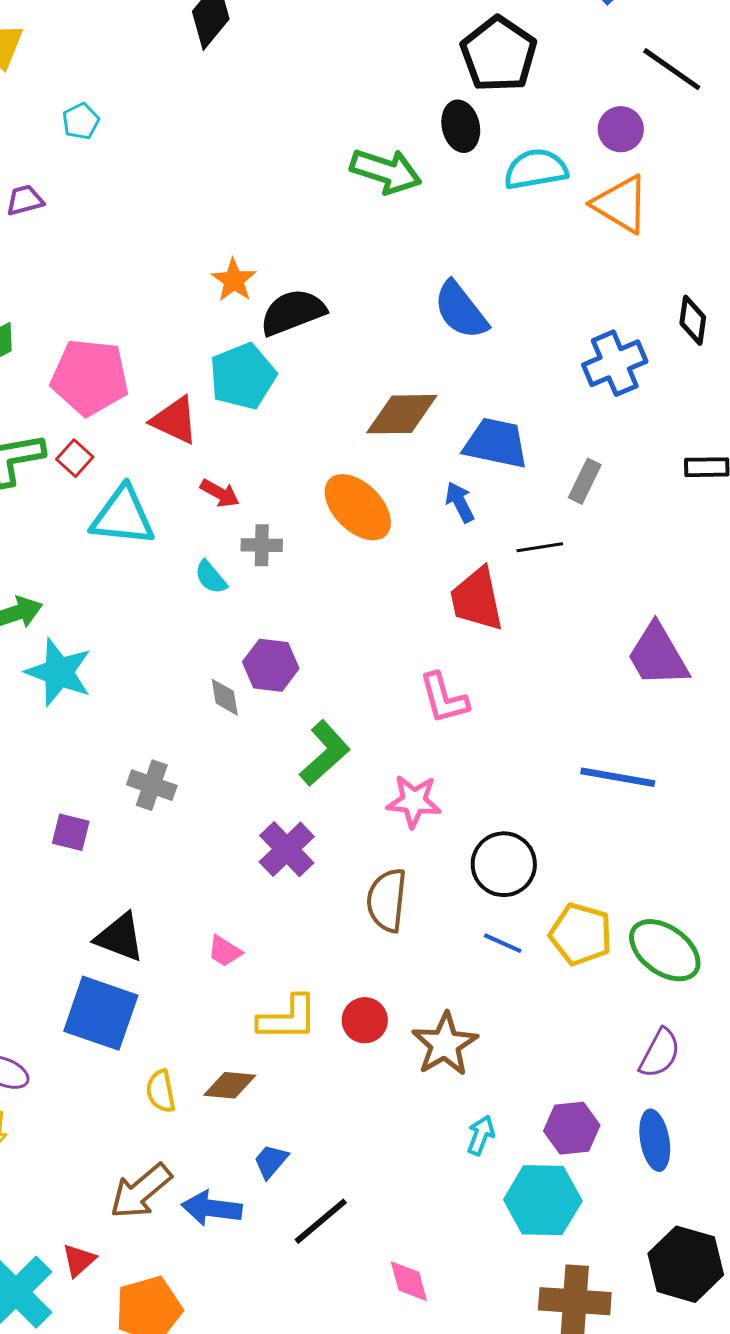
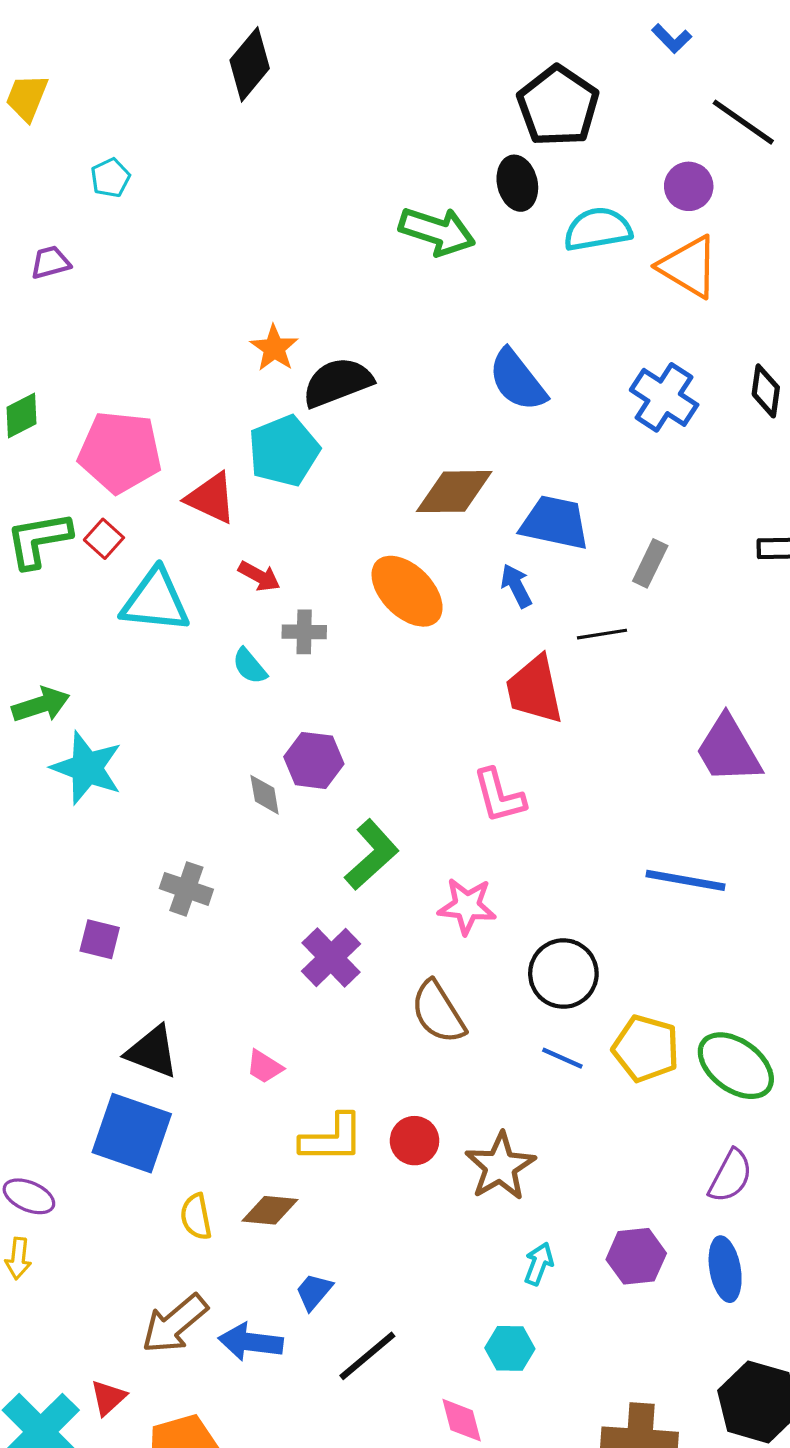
blue cross: (615, 363) -> (664, 397), moved, turned -34
brown semicircle: (387, 900) -> (438, 1012), turned -38
cyan hexagon: (543, 1200) -> (510, 1348), moved, size x0.6

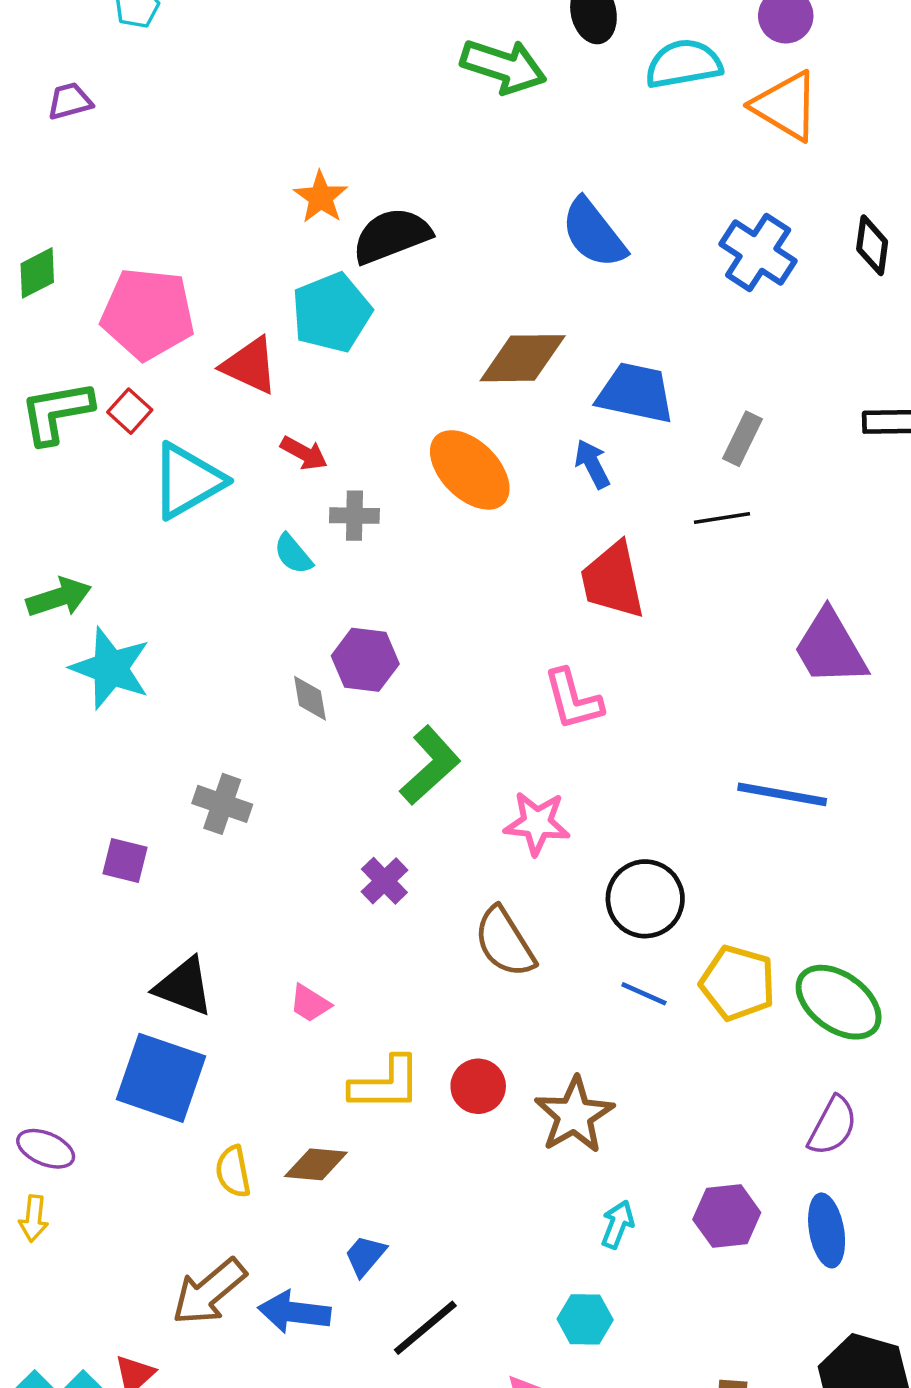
cyan triangle: (155, 601) -> (187, 481), turned -36
black line: (602, 634) -> (722, 518), moved
purple cross: (331, 957) -> (384, 881), size x0.7

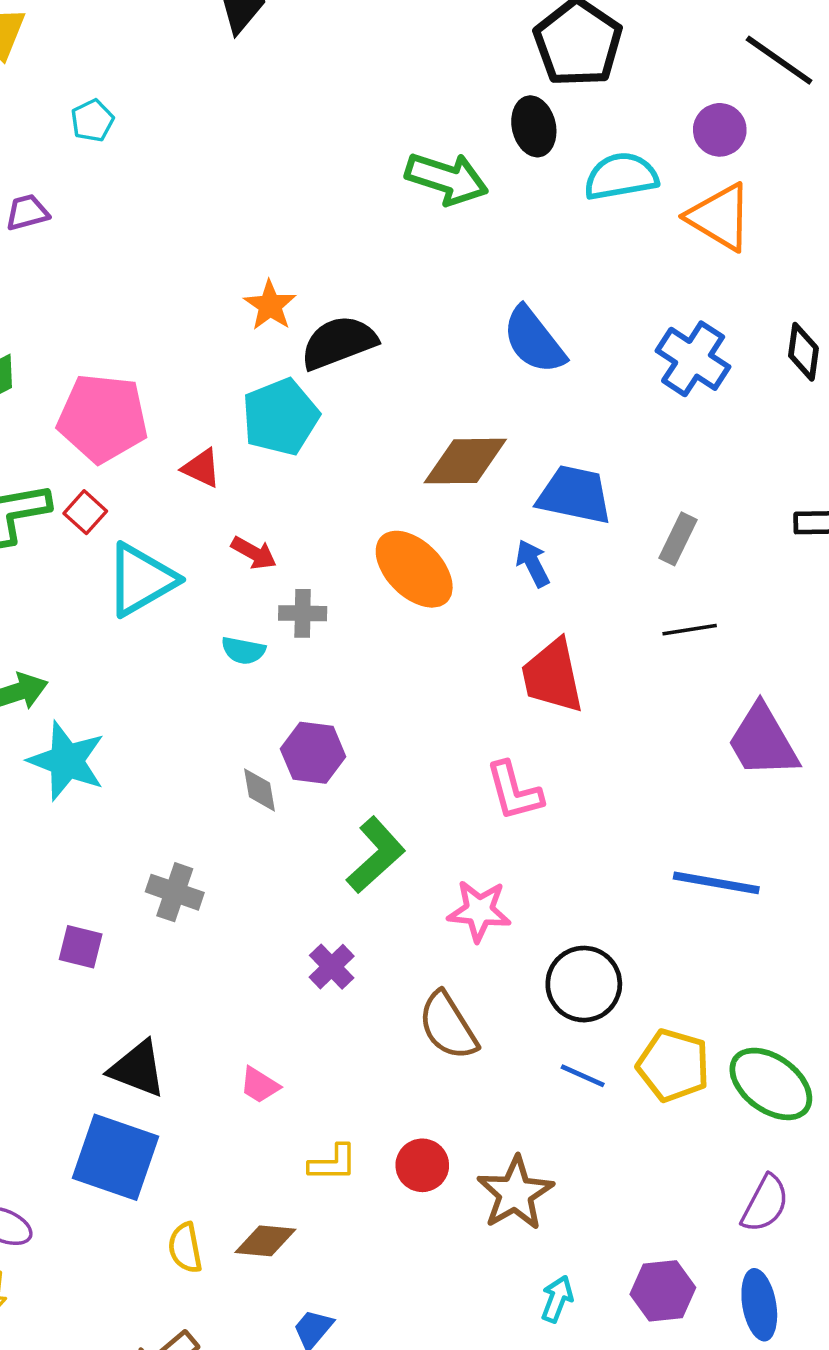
red triangle: (250, 365) -> (201, 468), size x0.7
black line: (722, 518) -> (690, 630), moved
cyan semicircle: (293, 554) -> (243, 650), turned -39
yellow L-shape: (386, 1084) -> (333, 1163), size x0.7

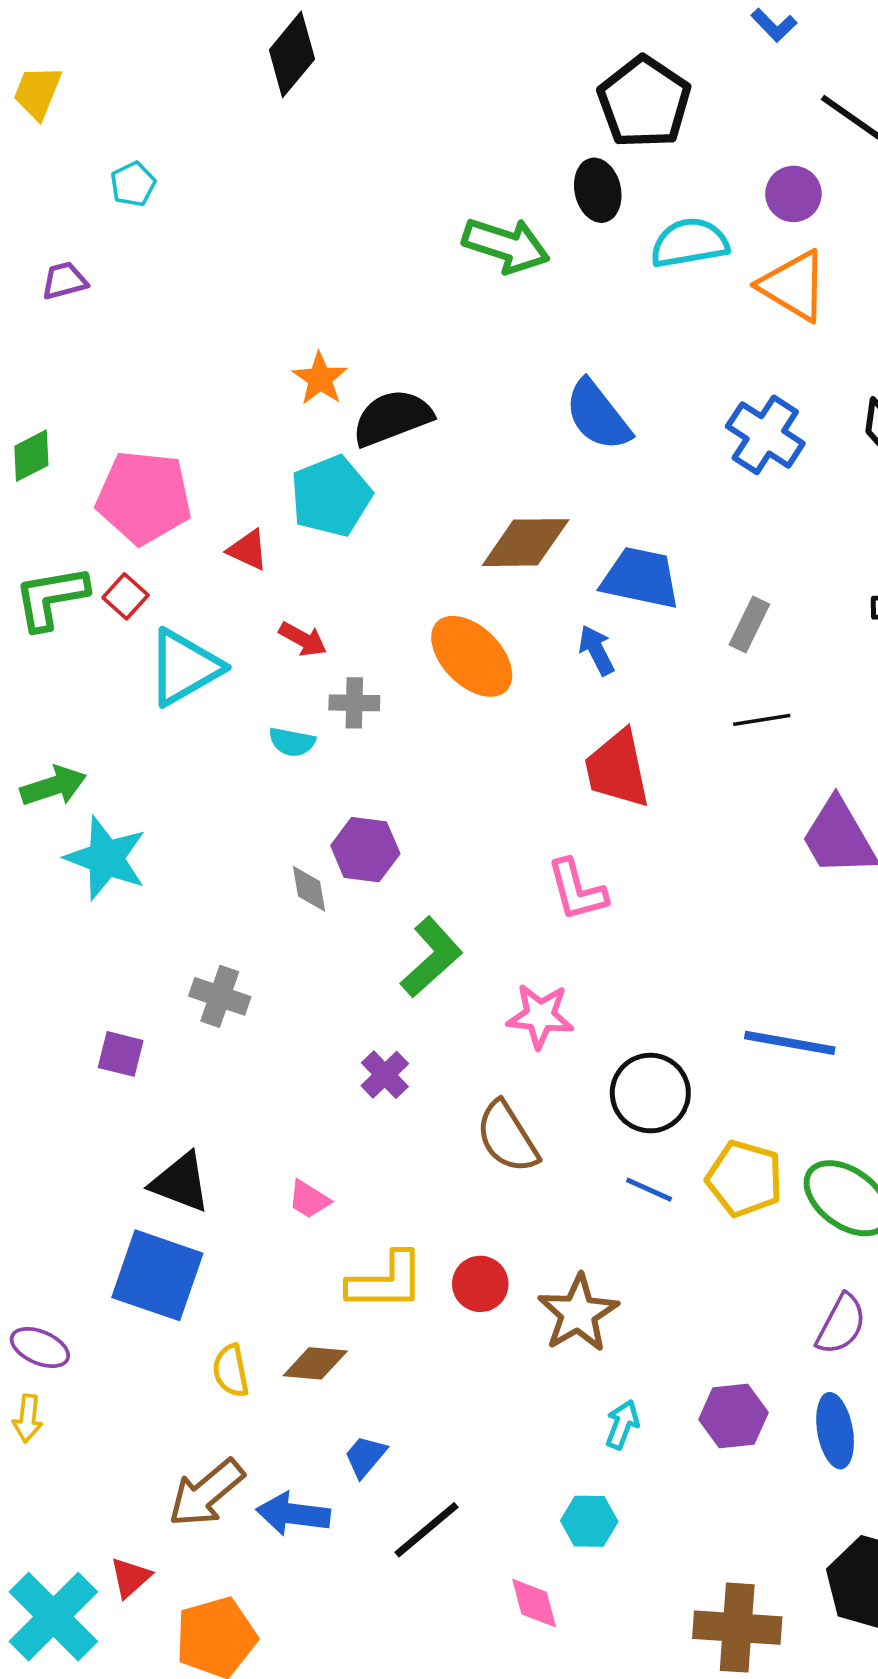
blue line: (716, 883) -> (790, 1043), moved
yellow L-shape: (333, 1163) -> (386, 1281), size x1.5

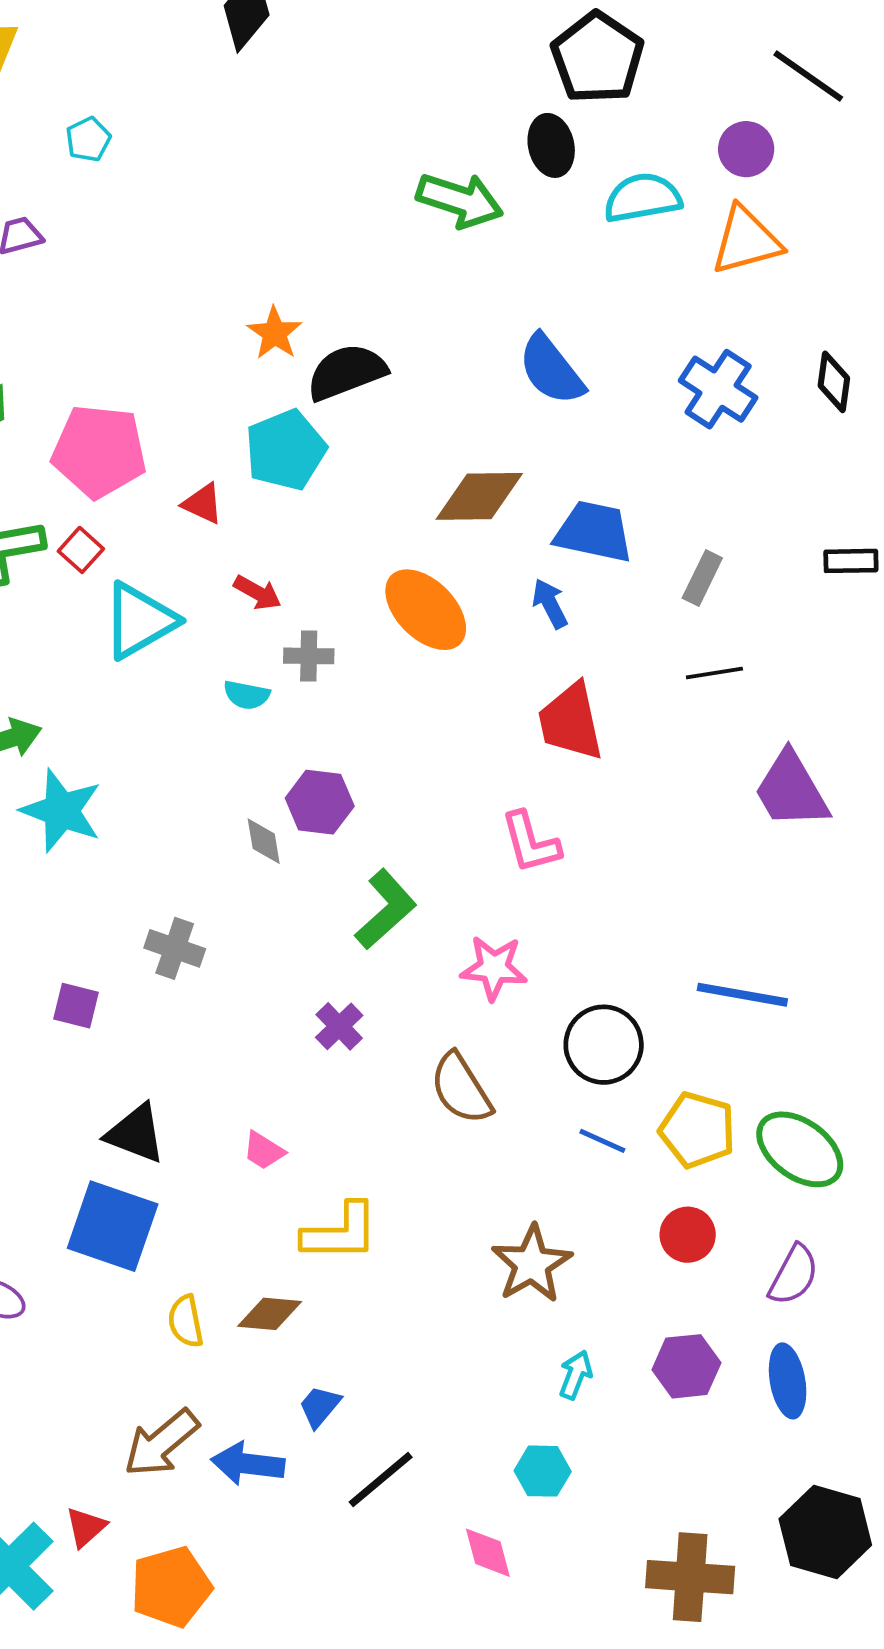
orange triangle: (793, 286) -> (746, 240), turned -46
red circle: (480, 1284) -> (688, 1235), moved

